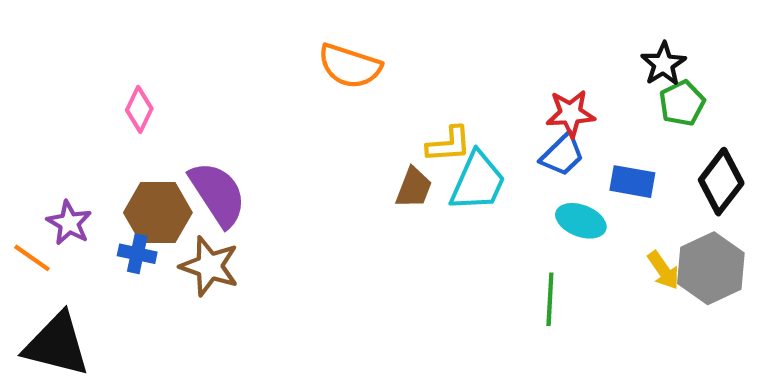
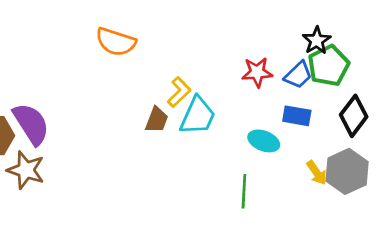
green pentagon: (682, 103) -> (329, 66), size x1.4
yellow L-shape: (449, 144) -> (179, 92), turned -40
blue trapezoid: (562, 155) -> (298, 75), moved

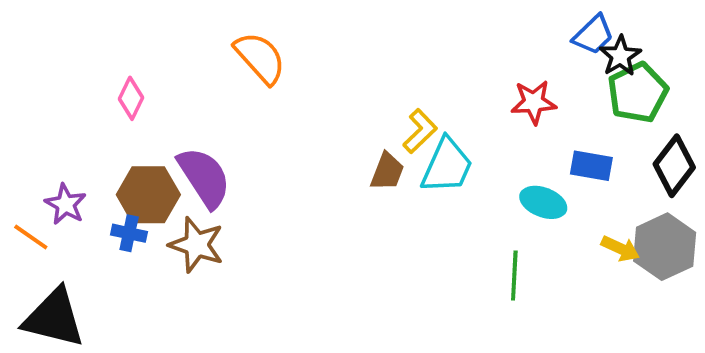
orange semicircle: (116, 42) -> (260, 58), moved, turned -150
blue trapezoid: (298, 75) -> (593, 35), moved
yellow arrow: (317, 173) -> (620, 249), turned -30

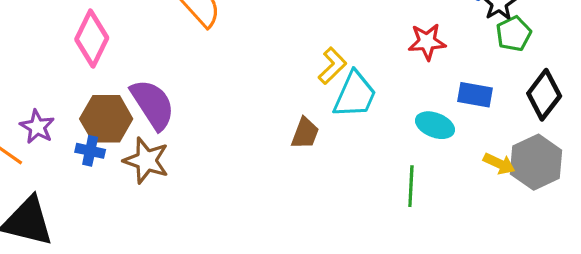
green pentagon: (638, 93) -> (514, 34), size x0.7
pink diamond: (131, 98) -> (92, 39), size x1.6
brown trapezoid: (387, 172) -> (305, 133), moved

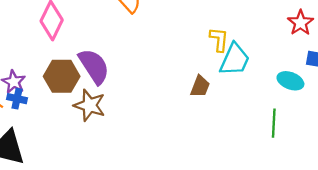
red star: (427, 42) -> (300, 23), moved, turned -30
yellow L-shape: (332, 66) -> (219, 39), turned -40
blue cross: (90, 151) -> (17, 99), moved

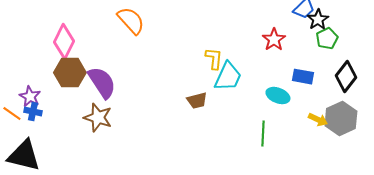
red star: (300, 23) -> (274, 40), moved
brown hexagon: (62, 76) -> (70, 73), moved
brown trapezoid: (200, 86) -> (197, 101), turned 55

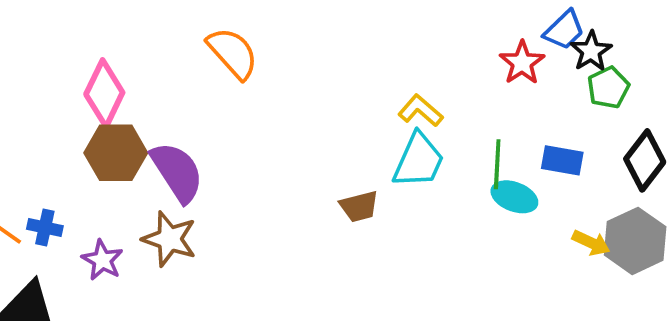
red star: (274, 40) -> (522, 63), moved
yellow L-shape: (214, 59) -> (420, 111), moved, turned -55
purple star: (30, 97) -> (102, 260), moved
green line: (263, 134) -> (497, 164), moved

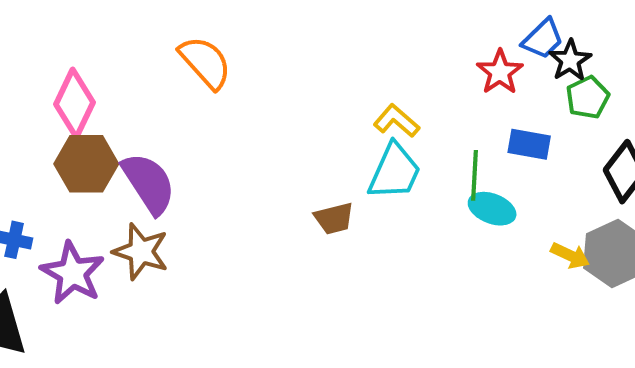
blue rectangle: (562, 160) -> (529, 144), moved
purple star: (102, 260) -> (73, 273), size x1.5

